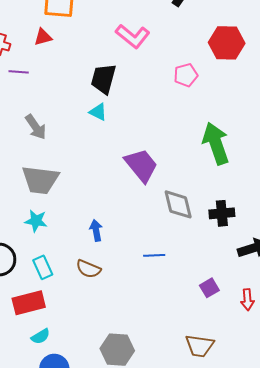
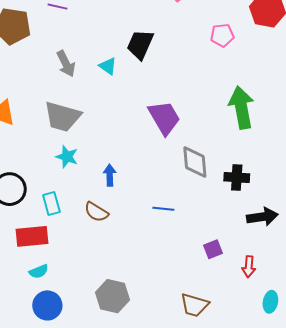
black trapezoid: (103, 79) -> (140, 44), moved
cyan triangle: (98, 112) -> (108, 66), moved
cyan star: (36, 221) -> (67, 157), moved

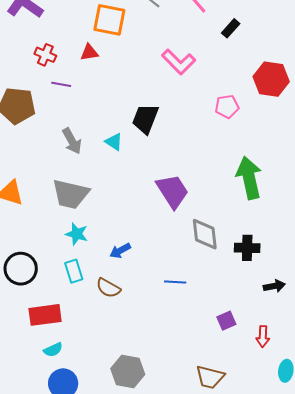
blue arrow: (110, 175) -> (120, 251), turned -115
cyan rectangle: (51, 204) -> (74, 271), moved
black arrow: (262, 217) -> (274, 286), size x0.7

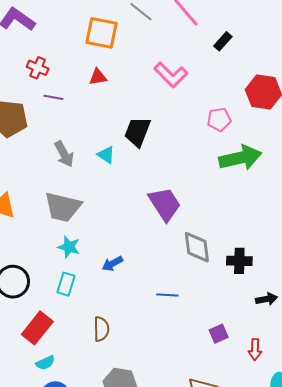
red triangle: (89, 52) -> (98, 77), moved
green arrow: (249, 178) -> (240, 158), moved, turned 90
cyan rectangle: (74, 271) -> (66, 284), turned 35
brown semicircle: (108, 288) -> (101, 329), moved, turned -120
red rectangle: (45, 315) -> (37, 328), turned -44

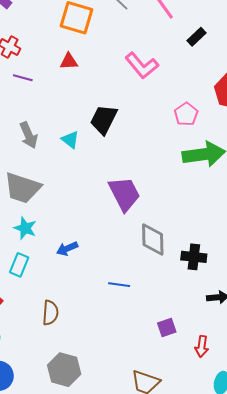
pink pentagon: (219, 119) -> (186, 114), turned -30

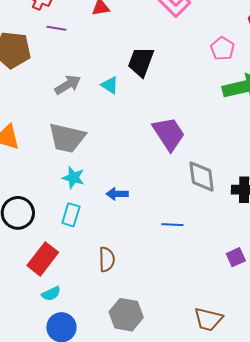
gray arrow: (29, 135) -> (68, 85), turned -92
blue arrow: (67, 249) -> (117, 194), turned 30
purple square: (167, 327) -> (236, 257), moved

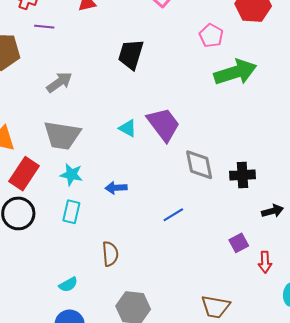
cyan triangle: (110, 85) -> (128, 128), moved
blue line: (172, 225) -> (173, 215), turned -30
red rectangle: (43, 259) -> (24, 174), moved
cyan semicircle: (51, 294) -> (68, 285), moved

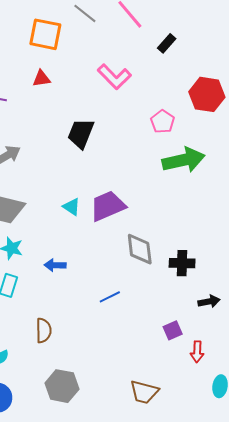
purple trapezoid: (163, 124) -> (108, 206), turned -81

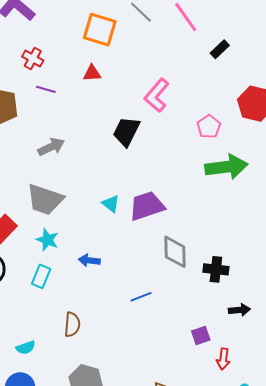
pink L-shape: (114, 77) -> (157, 95), moved, turned 80

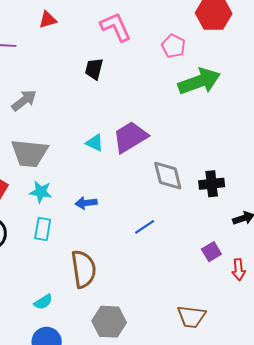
pink L-shape: (157, 95) -> (116, 27), turned 128
black trapezoid: (126, 131) -> (94, 69), size x0.7
brown semicircle: (72, 324) -> (84, 269), size x1.5

